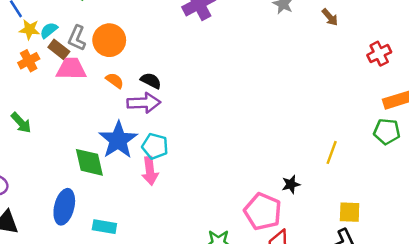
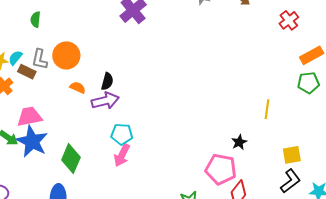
pink trapezoid: (71, 69) -> (29, 117), moved
black semicircle: (151, 81) -> (107, 81), turned 90
blue star: (118, 140) -> (32, 141), moved
green diamond: (89, 162) -> (71, 159), turned 48
pink arrow: (150, 171) -> (122, 155), turned 45

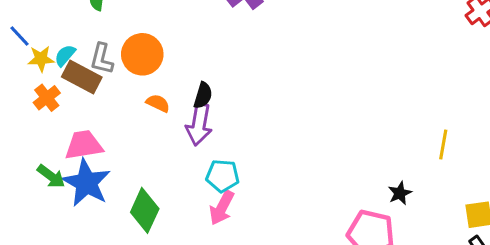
brown rectangle: (27, 72) -> (82, 77), size x1.4
purple arrow: (105, 101) -> (199, 124), turned 112

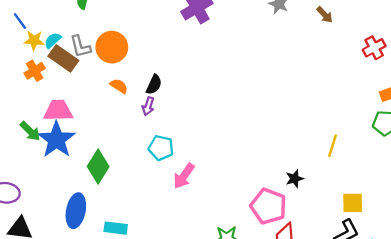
gray L-shape: (102, 59) -> (80, 47), turned -35
purple arrow: (199, 124) -> (148, 106), size x0.6
pink arrow: (222, 208) -> (184, 176), moved

